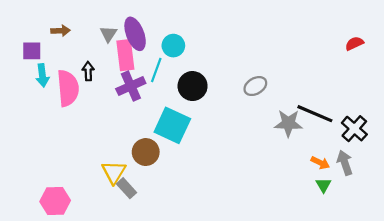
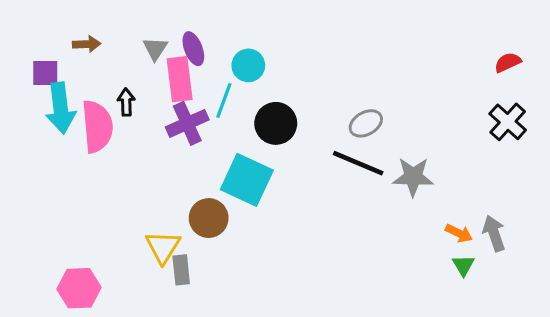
purple ellipse: (135, 34) -> (193, 49), size x0.7
cyan arrow: (42, 75) -> (61, 108), size x1.5
black line: (315, 114) -> (358, 163), moved
black cross: (354, 129) -> (508, 122), moved
gray rectangle: (127, 188) -> (181, 270), turned 36

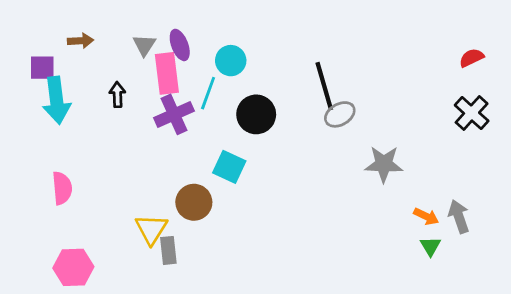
pink semicircle: (97, 126) -> (62, 188), moved, size x0.7
black line: (358, 163) -> (324, 86), moved, turned 51
cyan square: (247, 180) -> (229, 167), size x0.7

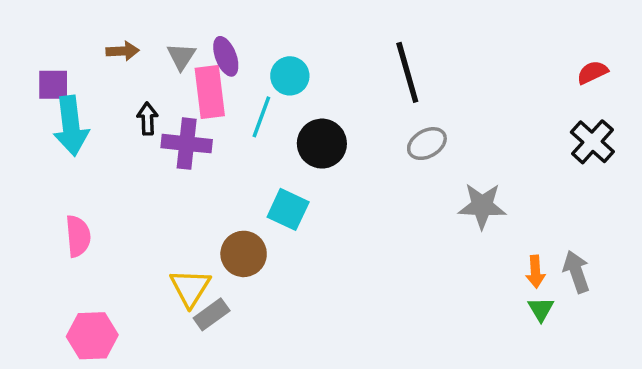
brown arrow: (81, 41) -> (123, 51), moved
black line: (324, 86) -> (407, 72), moved
purple cross: (174, 114) -> (187, 144), moved, turned 30
orange arrow: (426, 216) -> (535, 272), turned 60
gray rectangle: (168, 250) -> (212, 314), turned 60

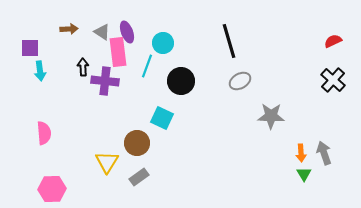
gray triangle: (181, 56) -> (102, 32), turned -30
cyan arrow: (71, 126) -> (40, 71), size x0.6
gray rectangle: (212, 314) -> (139, 177), moved

